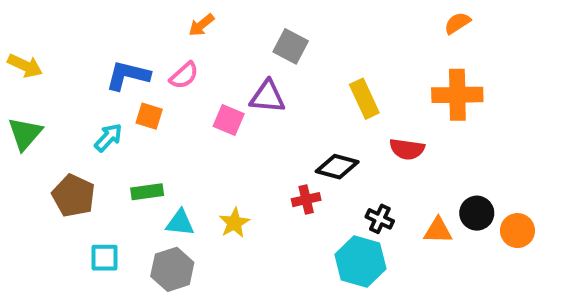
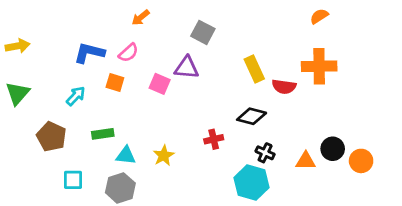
yellow arrow: (25, 66) -> (18, 46), turned -35
orange square: (149, 116) -> (115, 82), moved
red semicircle: (407, 149) -> (284, 87), moved
black diamond: (337, 167) -> (252, 116), moved

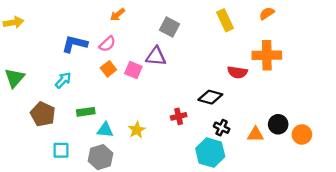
yellow arrow: (18, 46) -> (13, 22), moved
yellow rectangle: (254, 69) -> (225, 20), moved
orange square: (115, 82) -> (108, 69), moved, turned 35

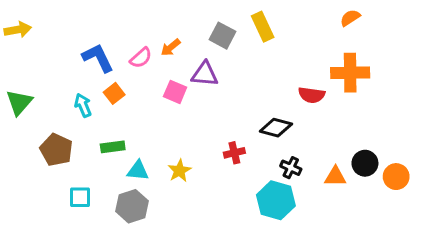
orange arrow: (117, 15) -> (171, 47), moved
yellow rectangle: (225, 20) -> (263, 27), moved
blue L-shape: (75, 44) -> (98, 58), turned 50
orange square: (108, 69) -> (114, 93), moved
cyan arrow: (63, 80) -> (83, 105), turned -66

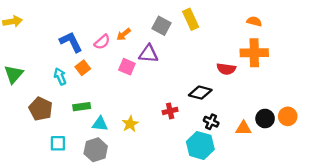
orange semicircle: (350, 18) -> (254, 21), moved, turned 48
orange circle: (396, 177) -> (288, 116), moved

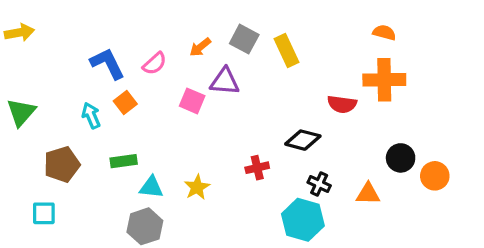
yellow rectangle: (191, 19) -> (287, 50), moved
orange arrow: (124, 34) -> (200, 47), moved
brown pentagon: (41, 109) -> (62, 164), turned 30
black circle: (265, 118) -> (401, 158), moved
cyan square: (58, 143) -> (44, 213), moved

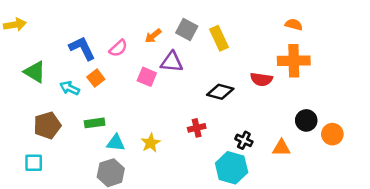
green triangle: (21, 112) -> (35, 72), moved, turned -40
cyan arrow: (91, 116) -> (70, 88), turned -42
black diamond: (303, 140) -> (220, 92), moved

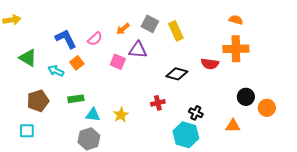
orange triangle: (281, 148) -> (233, 126), moved

